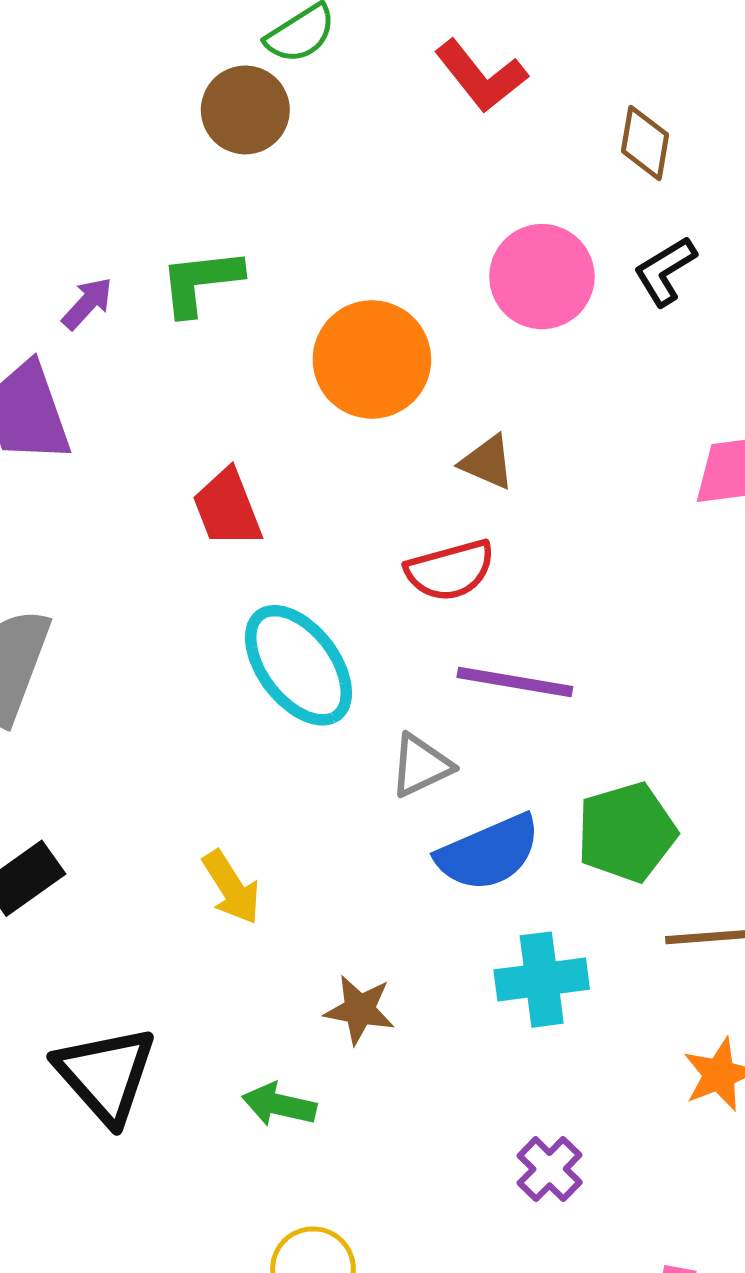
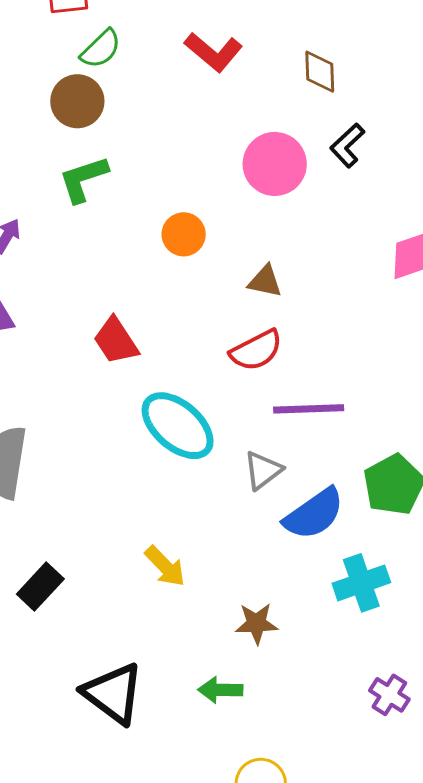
green L-shape: (201, 282) -> (83, 179), moved
orange circle: (372, 359) -> (184, 234), size x0.6

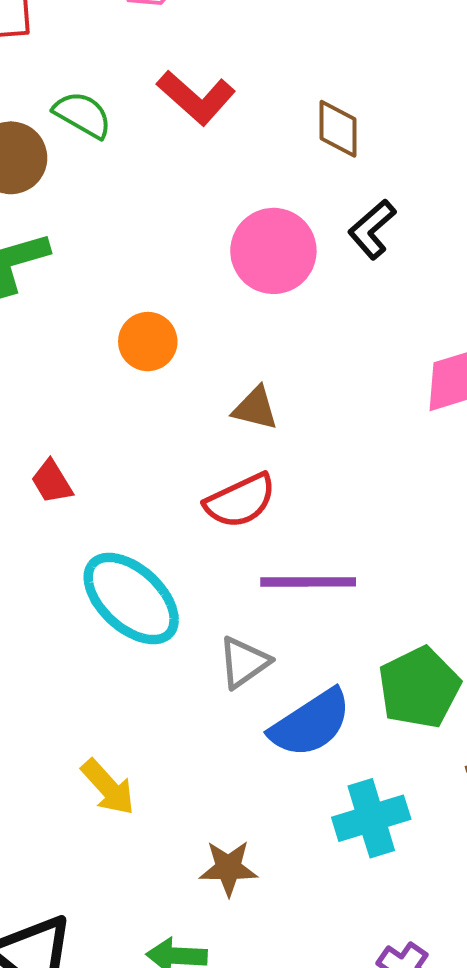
green semicircle: (101, 49) -> (83, 115), moved, turned -108
red trapezoid: (116, 341) -> (52, 482), size x0.7

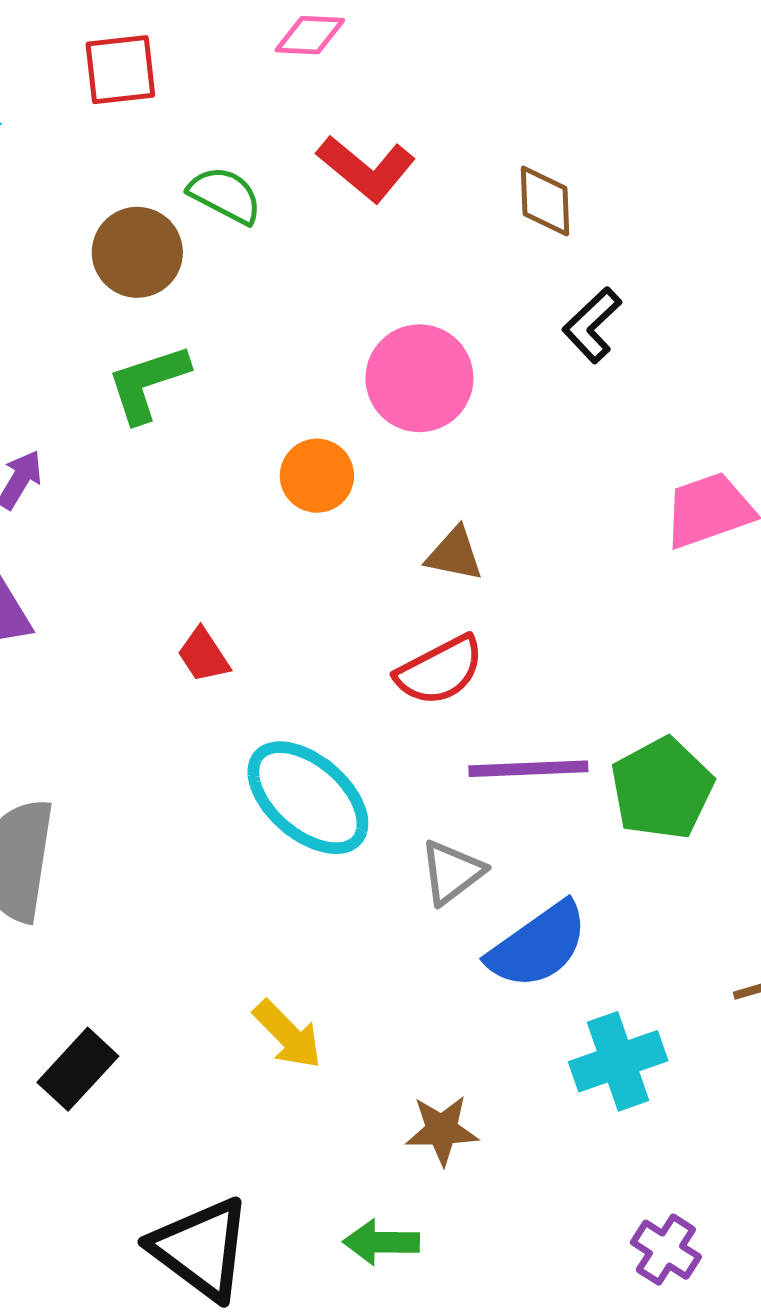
pink circle: (273, 251) -> (419, 378), moved
green pentagon: (419, 688) -> (662, 788), moved

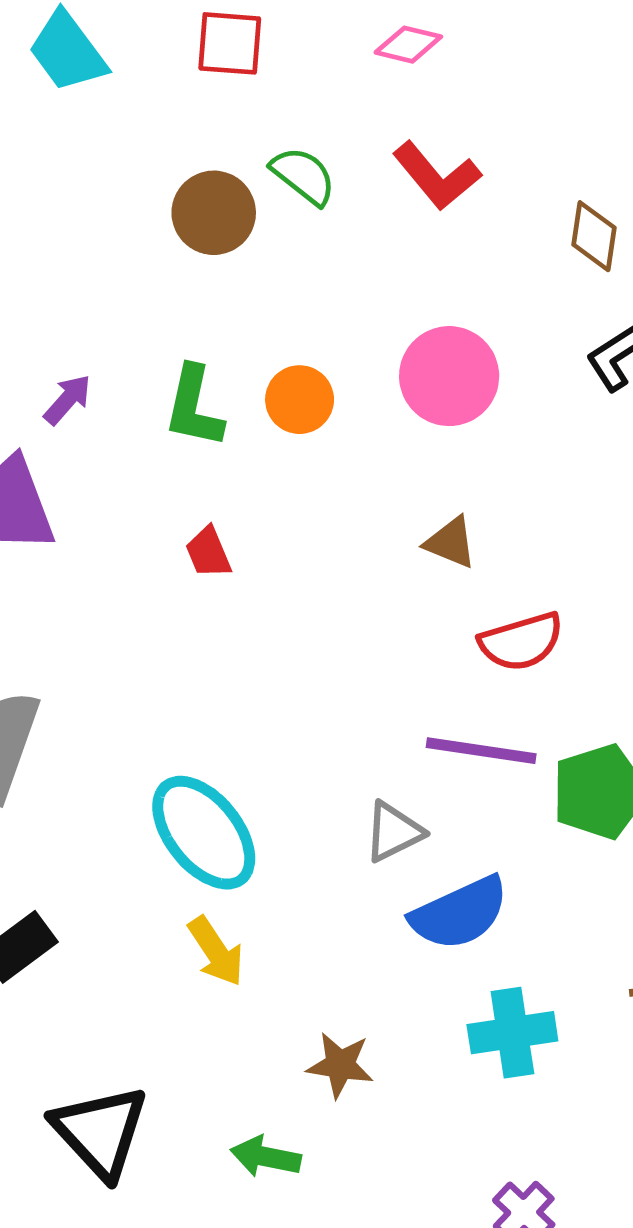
green L-shape: (148, 383) -> (194, 407), moved, turned -70
orange circle: (317, 476) -> (300, 400), moved
red trapezoid: (203, 655) -> (208, 552), moved
red semicircle: (440, 670) -> (521, 642), moved
cyan ellipse: (308, 798) -> (204, 833), moved

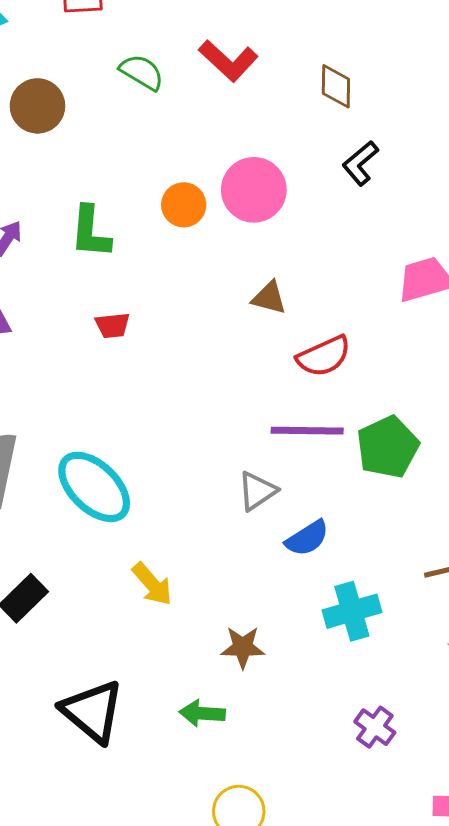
brown circle: (214, 213) -> (37, 106), moved
orange circle: (300, 400) -> (184, 205), moved
red trapezoid: (208, 552) -> (113, 325), turned -66
cyan ellipse: (204, 833) -> (94, 487), moved
blue semicircle: (459, 913) -> (307, 538), size x0.7

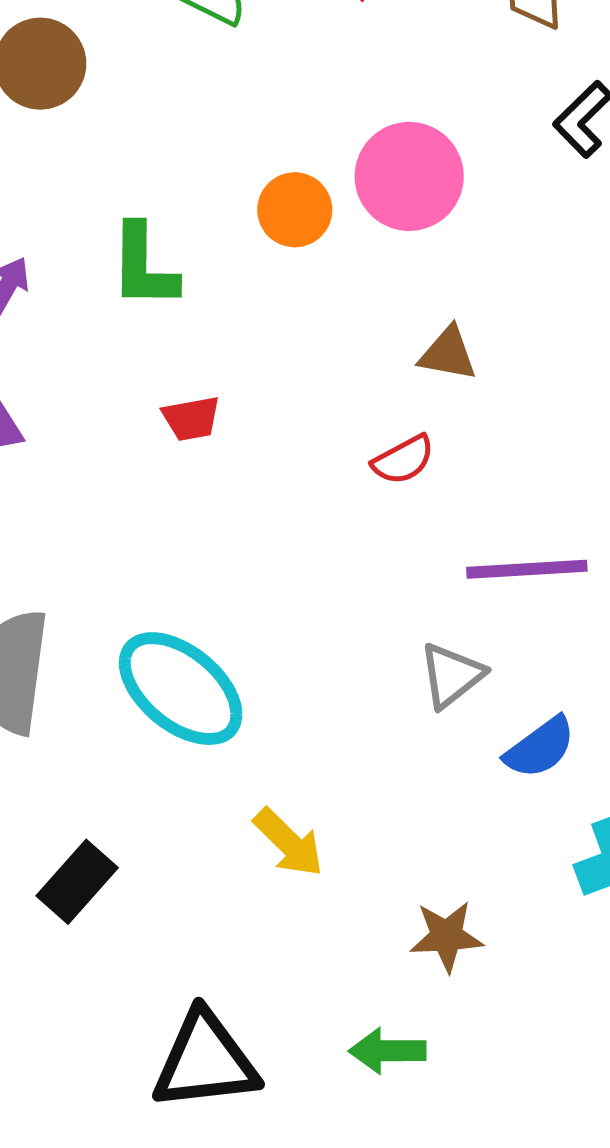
red semicircle: (324, 356) -> (403, 460), moved, size x0.7
black triangle: (93, 711) -> (205, 1061), turned -42

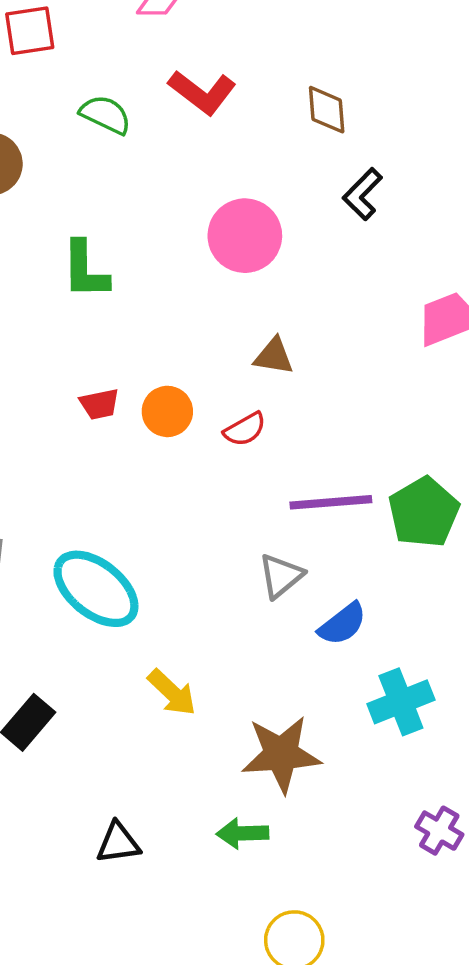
orange circle: (295, 210) -> (167, 411), moved
green L-shape: (143, 266) -> (85, 270), moved
brown star: (446, 936) -> (281, 754), size x1.6
black triangle: (205, 1061) -> (118, 843), size x0.6

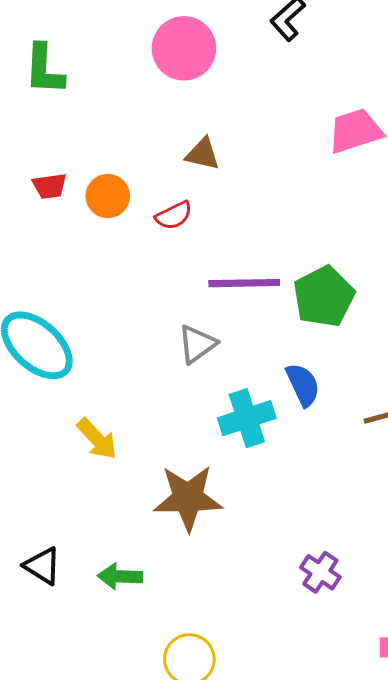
blue semicircle: (342, 624) -> (303, 385), moved, turned -81
cyan cross: (401, 702) -> (247, 418), moved
green arrow: (242, 833) -> (120, 576), moved
black triangle: (118, 843) -> (42, 566), turned 36

